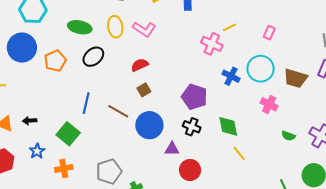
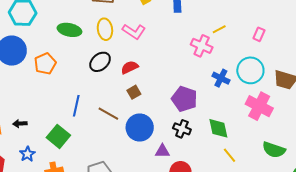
black ellipse: (93, 57) -> (100, 62), moved
pink cross: (269, 104) -> (259, 106), size x1.5
green semicircle: (288, 136) -> (274, 150), moved, size x1.6

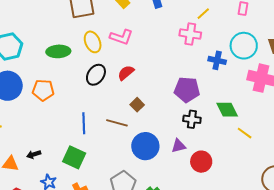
orange pentagon: (45, 64) -> (43, 90), turned -30
brown square: (134, 92) -> (137, 105), moved
blue circle: (140, 127) -> (145, 146), moved

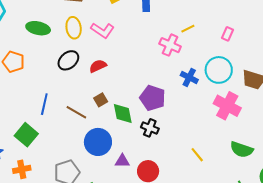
green diamond: (227, 110) -> (123, 114), moved
purple triangle: (179, 146) -> (122, 161), moved

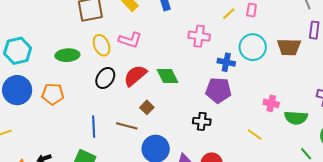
yellow line: (188, 29) -> (229, 14), moved
red semicircle: (98, 66) -> (135, 76), size x1.4
purple pentagon: (153, 98) -> (218, 90), moved
pink cross: (227, 106) -> (271, 103), moved, size x0.6
green diamond: (123, 114) -> (167, 76), moved

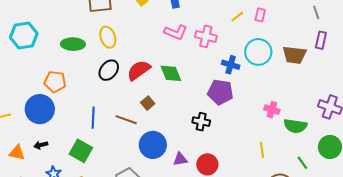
pink L-shape: (130, 40) -> (176, 32), moved
blue circle: (17, 90) -> (40, 109), moved
yellow line: (255, 134) -> (262, 150), moved, turned 42

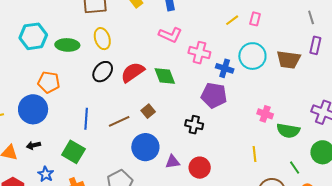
cyan hexagon: (24, 35) -> (33, 36), moved
pink cross: (206, 36) -> (199, 53), moved
brown square: (148, 103) -> (148, 111), moved
brown line: (126, 120) -> (119, 121), turned -45

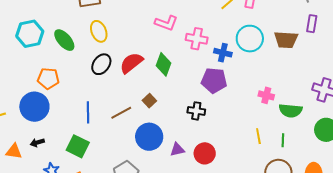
green ellipse: (67, 45) -> (64, 40), turned 50
green diamond: (165, 76) -> (164, 64), turned 45
green line: (295, 168) -> (283, 140), moved, turned 40

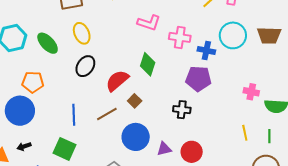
red semicircle: (131, 63) -> (117, 81), moved

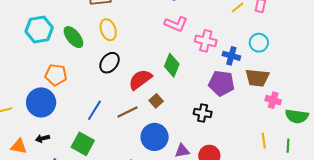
cyan circle: (233, 35) -> (259, 43), size x0.7
brown trapezoid: (269, 35) -> (257, 78), moved
blue line: (74, 115) -> (94, 110), turned 30

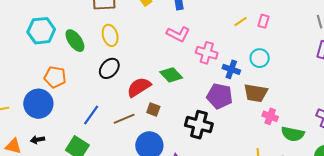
green diamond: (172, 65) -> (171, 75), turned -70
brown square: (156, 101) -> (153, 109), turned -32
black cross: (203, 113) -> (199, 125), size x1.5

